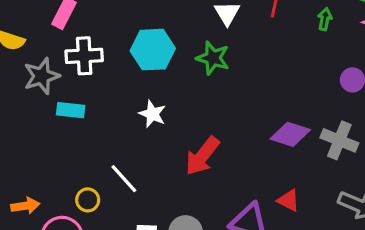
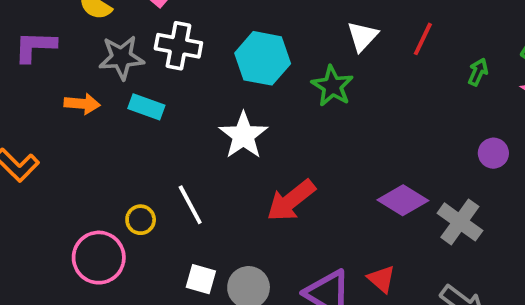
white star: (152, 114) -> (243, 135), size x1.4
orange arrow: (25, 206) -> (82, 104), moved

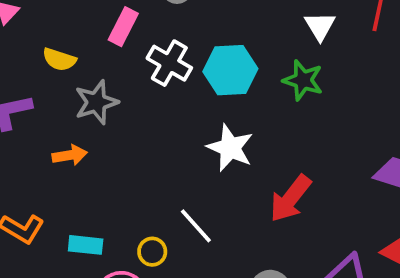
white cross: (178, 46) -> (169, 63), moved, turned 33
cyan rectangle: (146, 107) -> (86, 245), moved

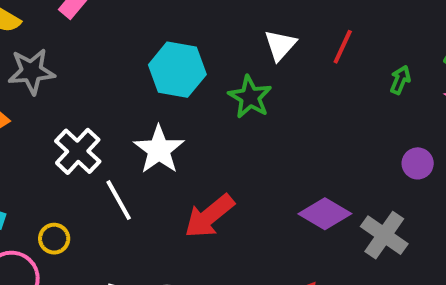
white cross: (169, 63) -> (78, 151), moved
white line: (196, 226) -> (119, 200), moved

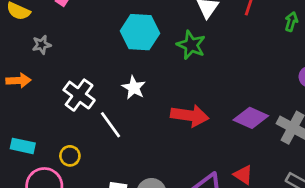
gray star: (31, 71) -> (42, 45), size x0.6
white star: (159, 150) -> (134, 88), size x0.7
red arrow: (209, 216) -> (190, 116), moved, turned -126

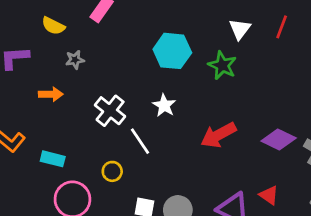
red arrow: (190, 116) -> (218, 135), turned 141
yellow circle: (70, 156) -> (112, 171), moved

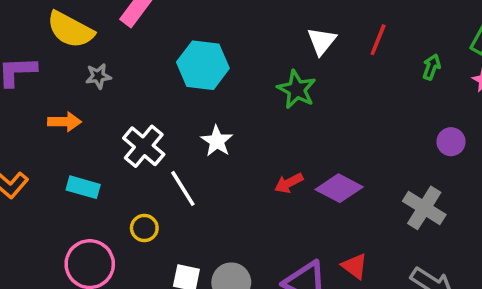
yellow semicircle: (53, 26) -> (70, 30), size x1.5
cyan hexagon: (172, 51) -> (203, 65), moved
red arrow: (218, 135) -> (289, 183), size x0.6
purple diamond: (279, 140) -> (339, 188), moved
cyan rectangle: (53, 159) -> (83, 187), moved

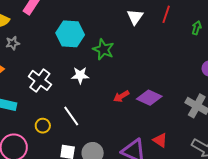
green star: (297, 89) -> (103, 49), moved
white star: (217, 141) -> (80, 75), turned -30
white line: (183, 188) -> (71, 116), moved

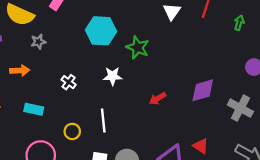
white cross: (40, 80) -> (69, 82), size x0.6
purple diamond: (149, 98) -> (203, 90), moved, turned -40
white line: (71, 116) -> (103, 121), turned 30

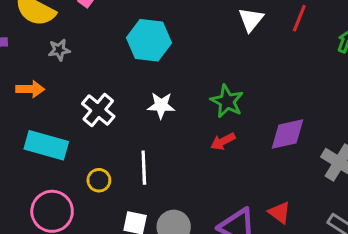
green star: (138, 47) -> (227, 101), moved
white cross: (69, 82) -> (98, 110), size x1.5
cyan rectangle: (34, 109) -> (46, 145), size x1.5

